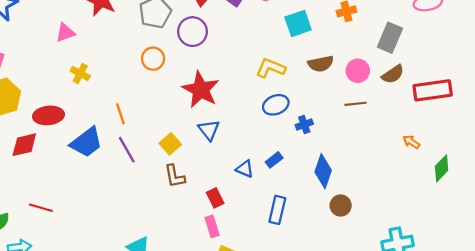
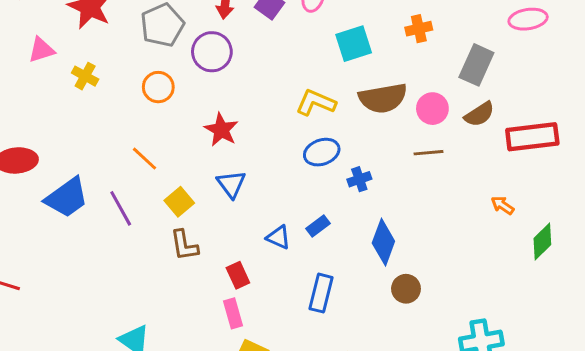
brown semicircle: (321, 64) -> (383, 98), size x1.4
yellow cross: (80, 73) -> (85, 76), moved
red star: (201, 90) -> (221, 130), size x0.7
orange line: (120, 114) -> (144, 159), moved, turned -30

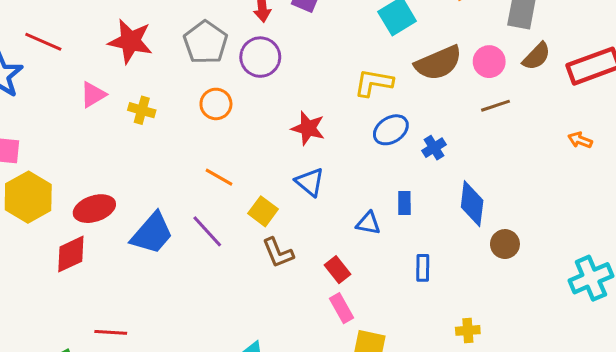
red star: (221, 130) -> (308, 128), moved
blue rectangle: (318, 226) -> (404, 203), turned -40
blue rectangle: (321, 293) -> (423, 268), size x0.7

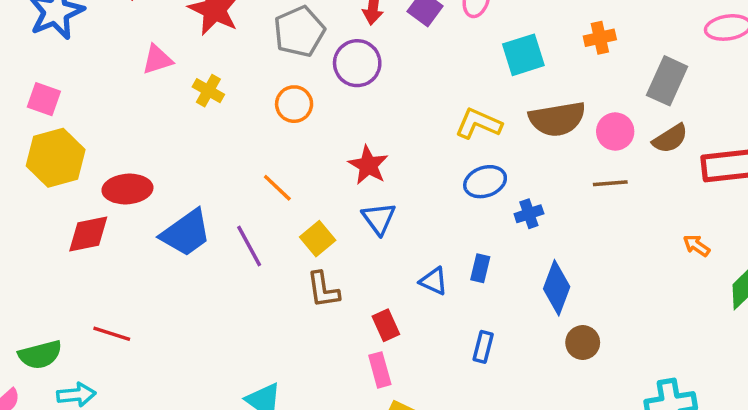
red star: (308, 128) -> (368, 165), moved

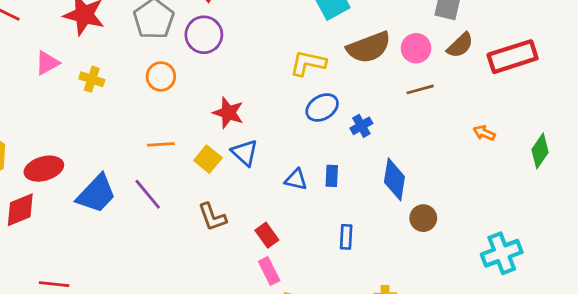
orange line: (277, 188) -> (161, 144), turned -36
yellow square: (318, 239) -> (208, 159), moved
orange arrow: (696, 246) -> (484, 133), moved
blue triangle: (434, 281) -> (296, 179), moved

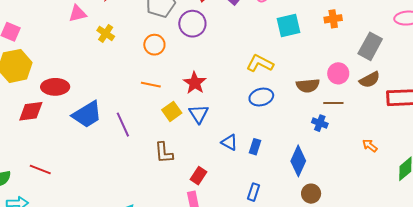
brown semicircle: (369, 47) -> (308, 86), moved, size x0.7
blue cross: (361, 126) -> (320, 123), moved, turned 35
orange line: (161, 144) -> (151, 85), moved
red rectangle: (267, 235) -> (198, 176), turned 54

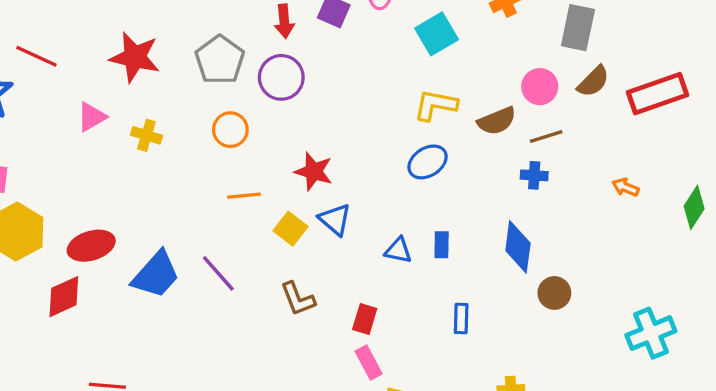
yellow L-shape: (260, 63) -> (435, 105), moved

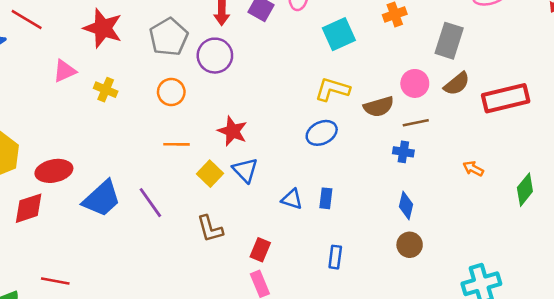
blue diamond: (518, 247) -> (406, 206), moved, size x0.7

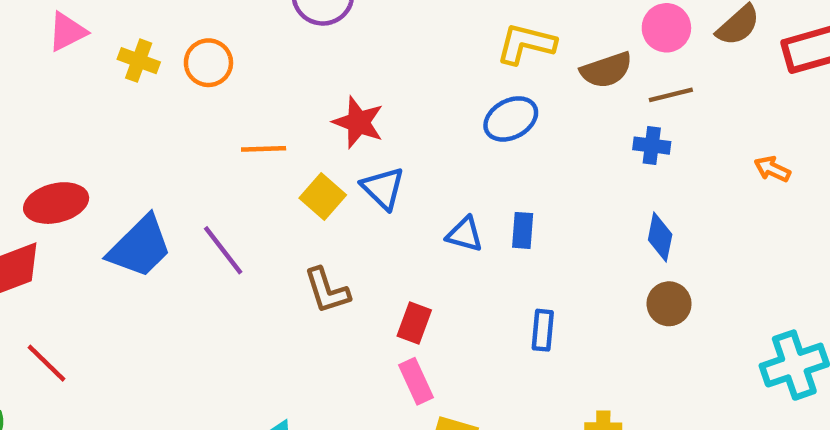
orange circle: (171, 92) -> (208, 63), moved
red line: (55, 281) -> (46, 363), moved, turned 36

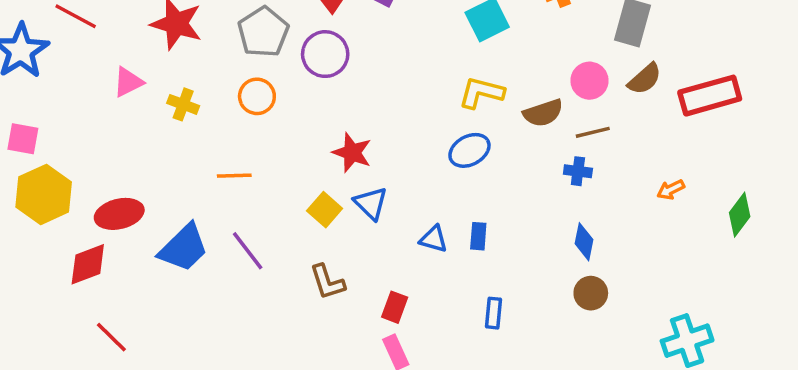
orange circle: (208, 63) -> (257, 96), moved
orange line: (264, 149) -> (234, 176), moved
orange arrow: (772, 169) -> (671, 190), turned -52

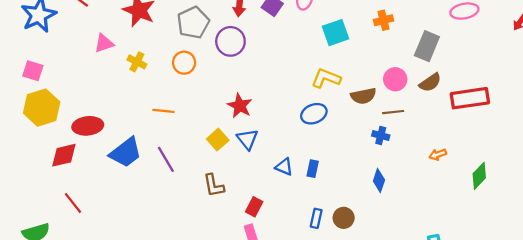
brown circle: (591, 293) -> (344, 218), moved

